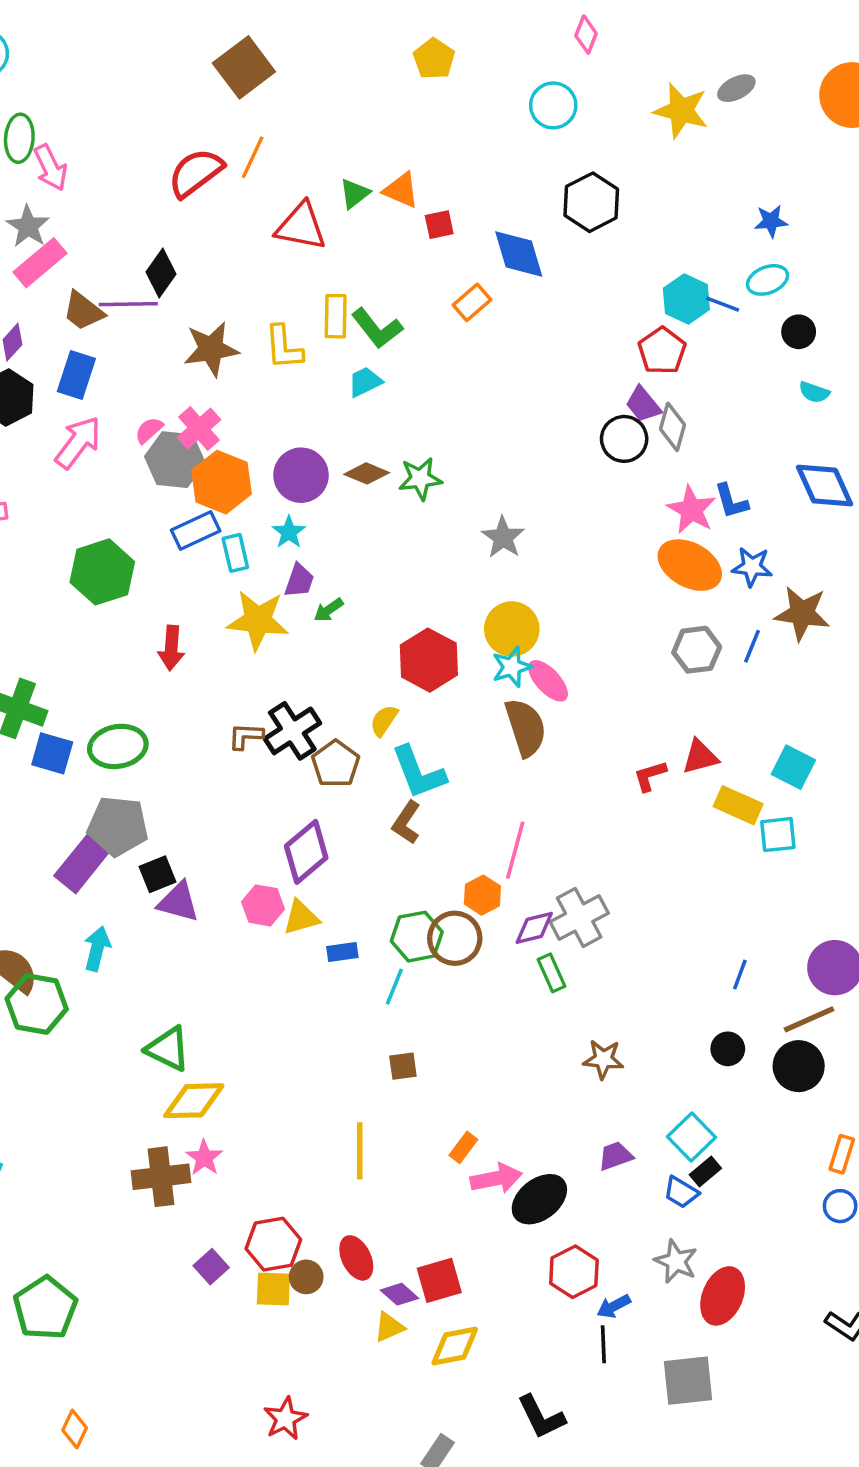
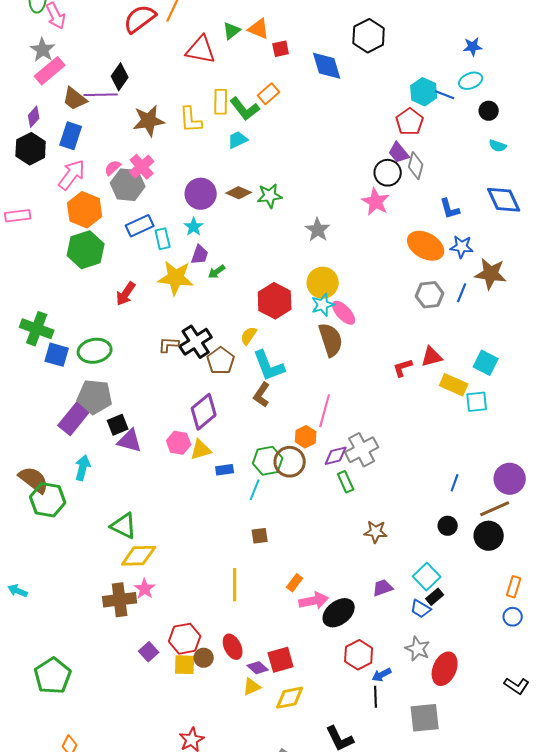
orange rectangle: (472, 302) -> (269, 94), moved
orange hexagon: (221, 482) -> (85, 210), moved
pink star: (691, 510) -> (376, 202), moved
red arrow: (171, 648) -> (126, 294), turned 30

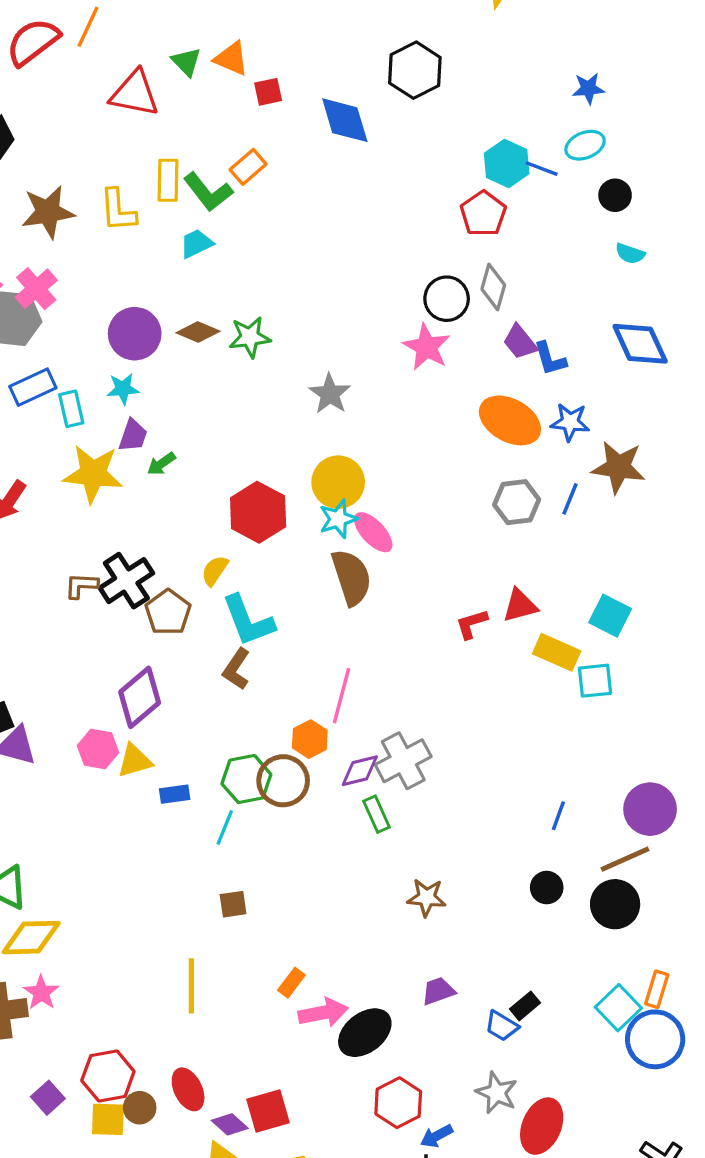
green triangle: (232, 31) -> (186, 62), turned -36
purple trapezoid: (399, 153) -> (520, 342), moved
cyan star: (194, 227) -> (123, 389), turned 30
cyan square: (427, 577) -> (618, 1008), moved
blue circle: (513, 617) -> (655, 1039), size x1.8

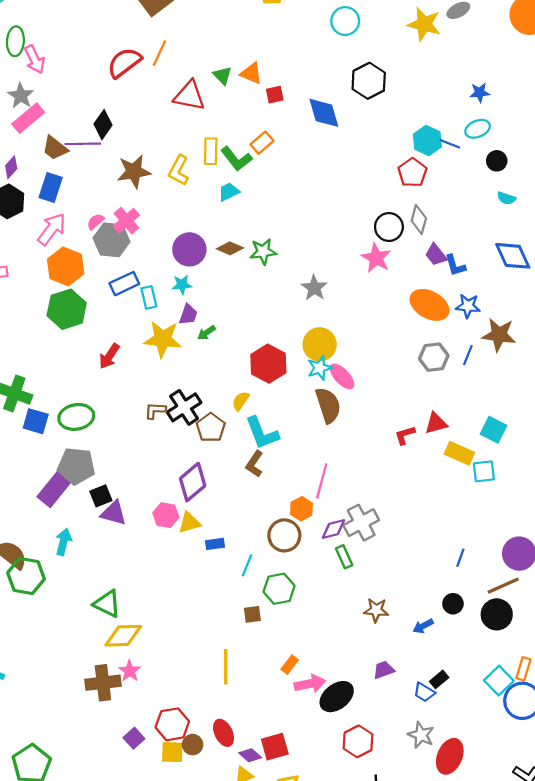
yellow L-shape: (118, 210) -> (179, 170), turned 32
green hexagon: (246, 779) -> (279, 589), moved
blue arrow: (437, 1136) -> (423, 626), moved

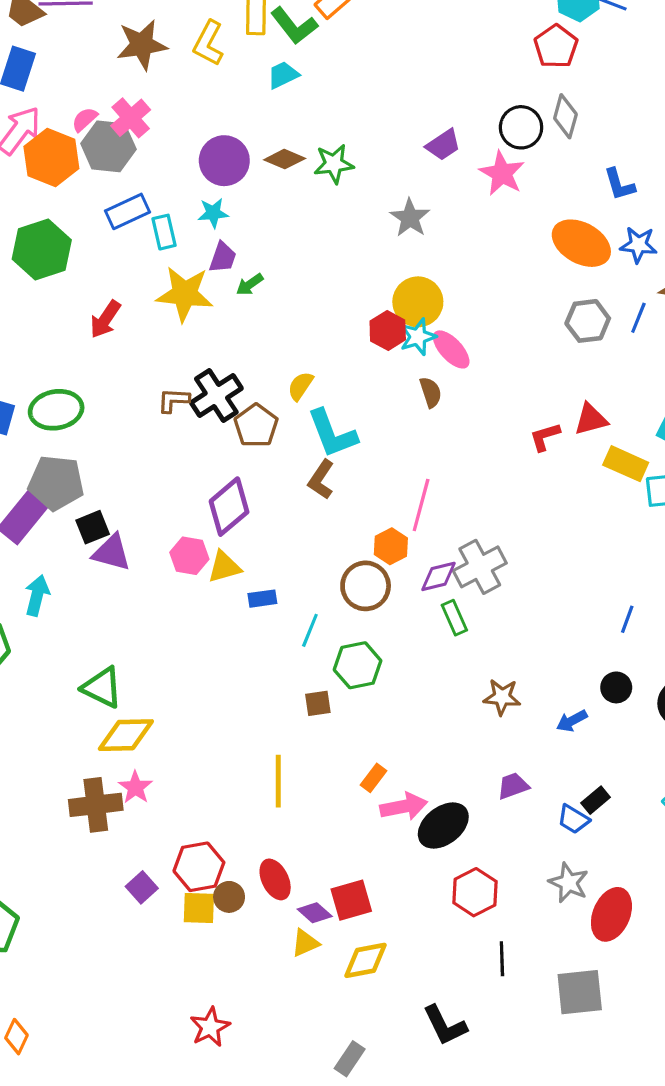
purple trapezoid: (436, 255) -> (443, 145), moved, turned -85
orange hexagon: (66, 266) -> (51, 157), moved
red hexagon: (268, 364) -> (388, 330), moved, size x0.7
brown semicircle: (328, 405) -> (431, 392), size x0.6

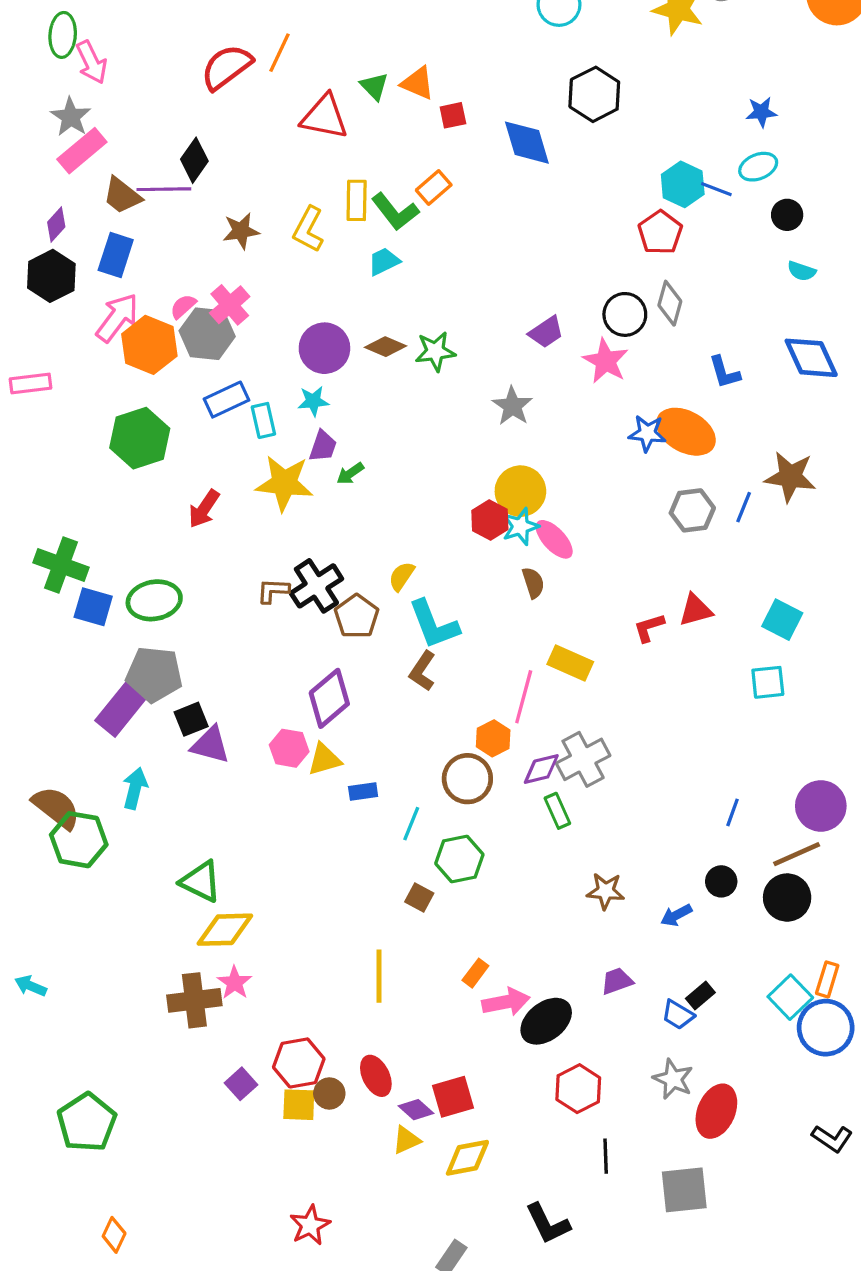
brown star: (142, 45) -> (241, 231), size x0.7
blue star: (638, 245) -> (647, 433), moved
yellow rectangle: (626, 464) -> (570, 663), moved
brown square: (318, 703) -> (419, 898), turned 36

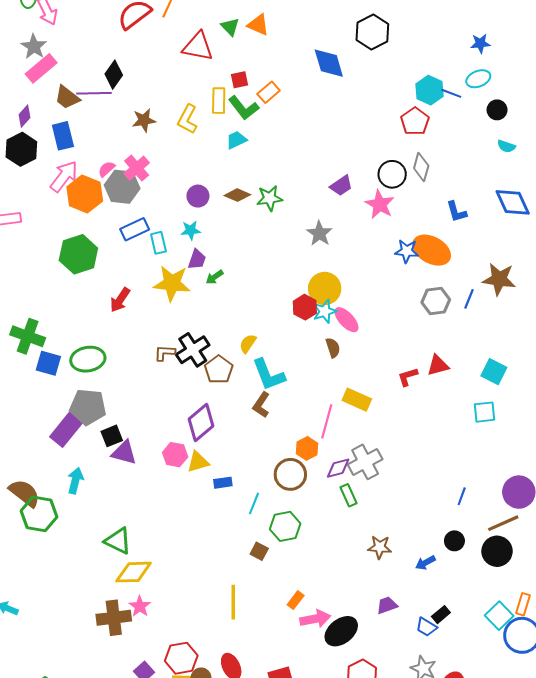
red square: (453, 115) -> (239, 80), moved
blue rectangle: (116, 255) -> (63, 136), turned -32
purple circle: (324, 348) -> (198, 196), size x0.7

